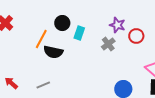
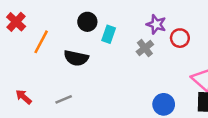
orange line: (41, 39) -> (41, 42), moved

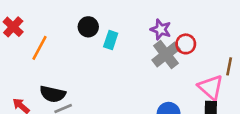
gray cross: (145, 48) -> (166, 54), moved, size x1.5
black semicircle: (76, 58) -> (53, 94), moved

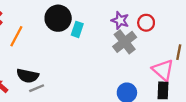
black circle: (88, 27) -> (58, 18), size x1.5
red circle: (186, 44) -> (146, 23), moved

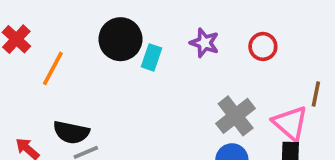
purple star: (120, 20) -> (204, 43), moved
gray cross: (125, 42) -> (236, 116), moved

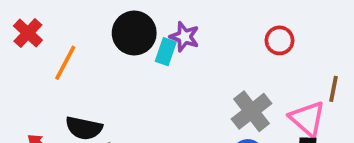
purple star: (204, 43) -> (184, 37), moved

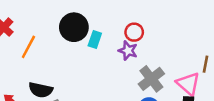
purple star: (184, 37) -> (128, 51), moved
red circle: (280, 40) -> (134, 32), moved

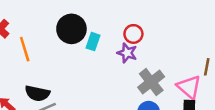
orange line: (28, 47) -> (25, 49), turned -45

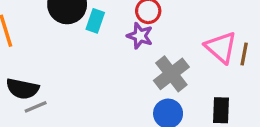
pink triangle: (189, 87) -> (221, 47), moved

